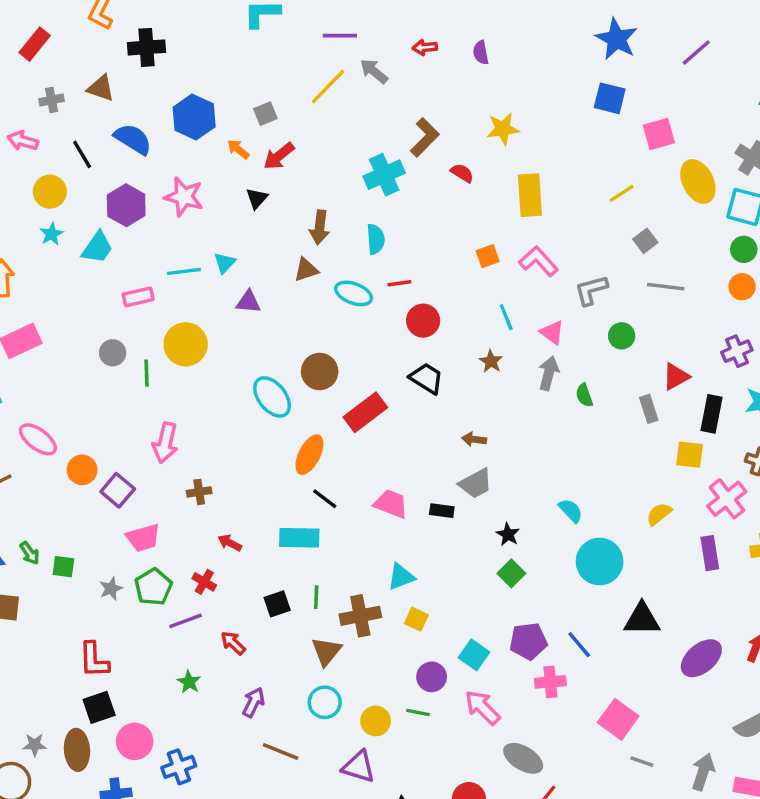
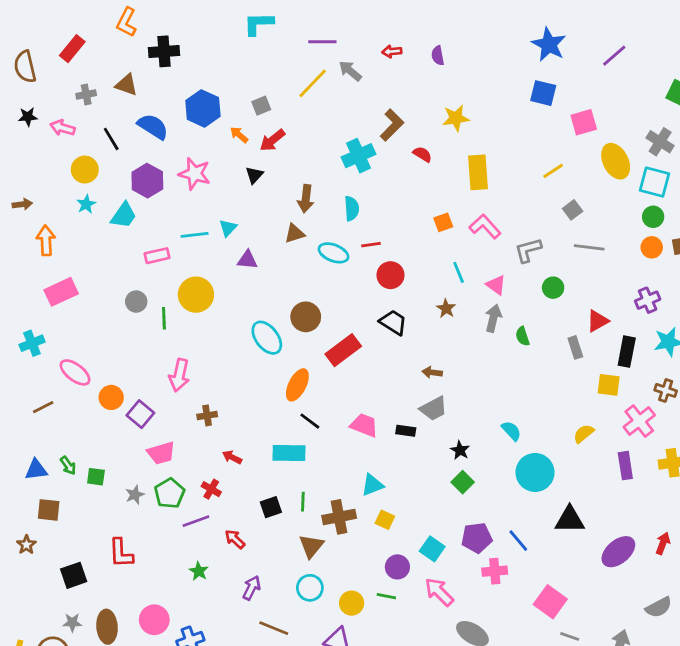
black square: (99, 707) -> (74, 575), moved

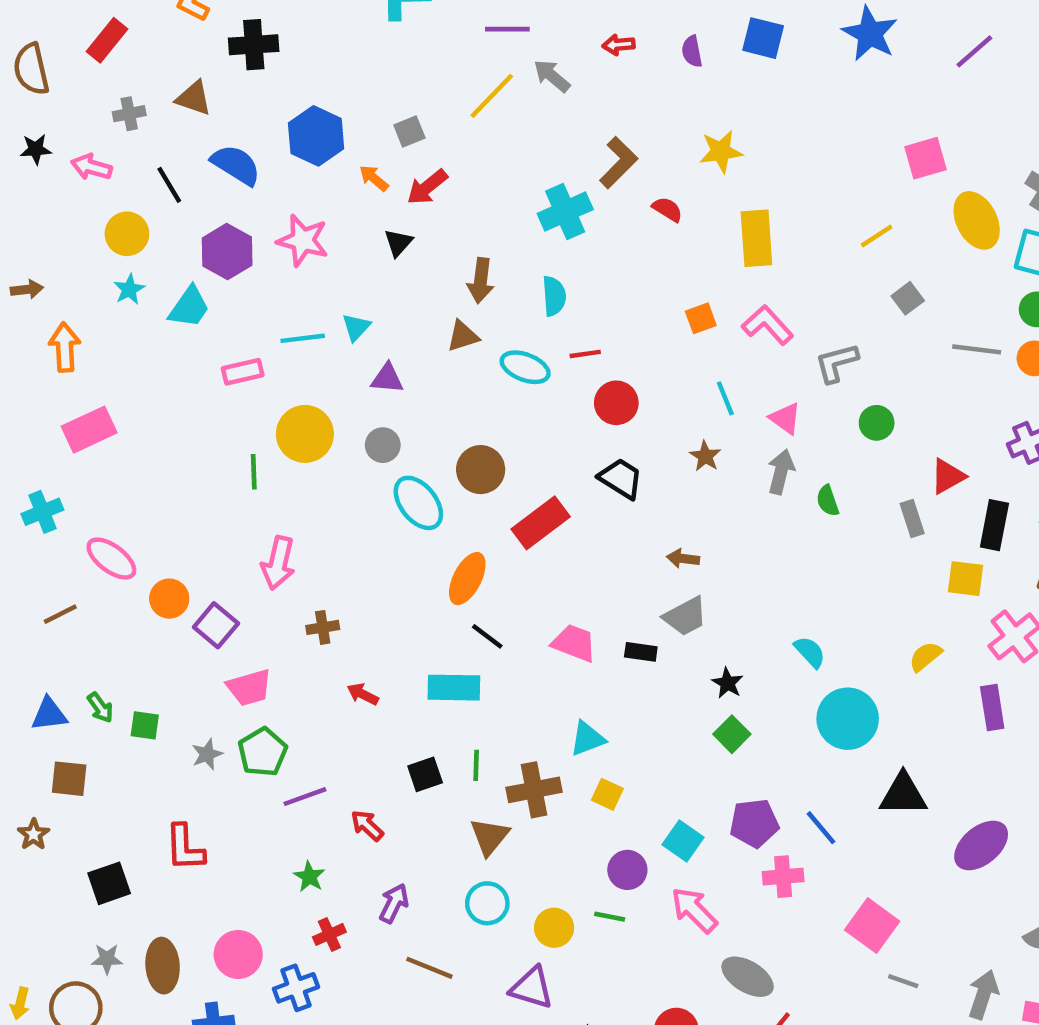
blue square: (543, 93) -> (763, 38), moved
gray line: (589, 247) -> (977, 349), moved
gray circle: (136, 302) -> (383, 445), moved
red cross: (211, 489) -> (329, 934), moved, turned 36

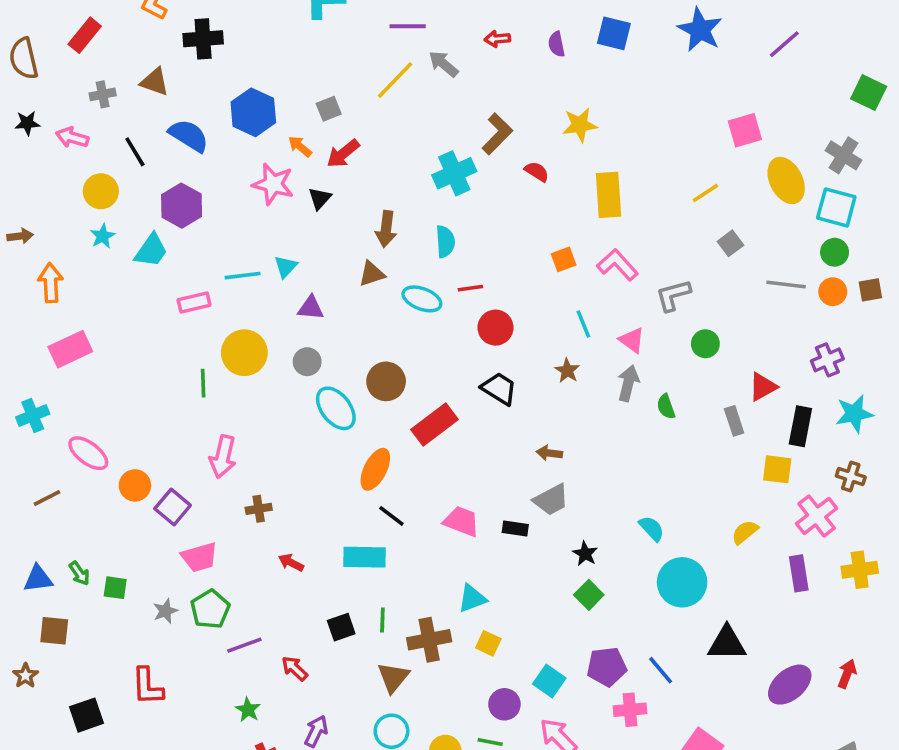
pink star: (303, 240) -> (273, 184), moved

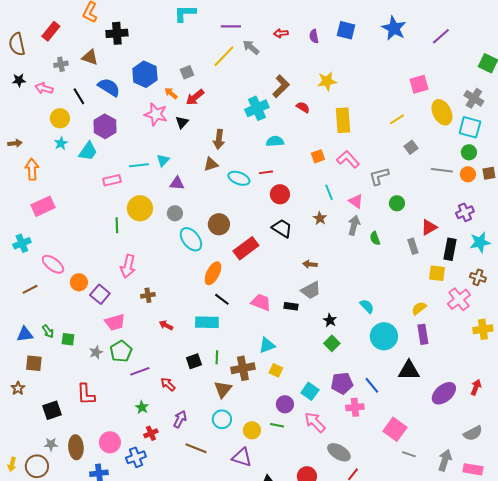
cyan semicircle: (445, 241) -> (275, 141), moved, turned -90
purple rectangle: (799, 573) -> (423, 334), moved

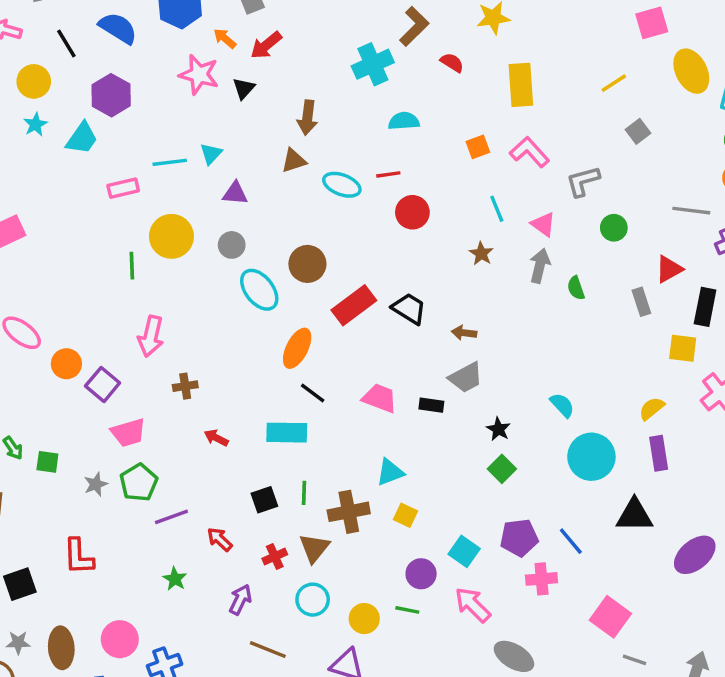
gray line: (442, 170) -> (691, 211), moved
black trapezoid: (282, 228) -> (409, 309), moved
red cross: (151, 433) -> (275, 557), moved

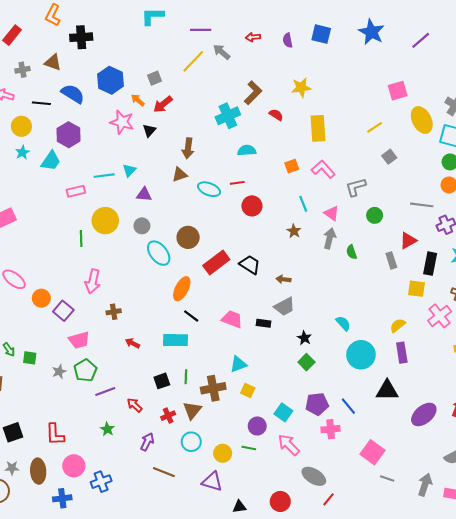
black line: (66, 44) -> (41, 103), turned -54
red L-shape: (78, 557) -> (55, 434), moved

